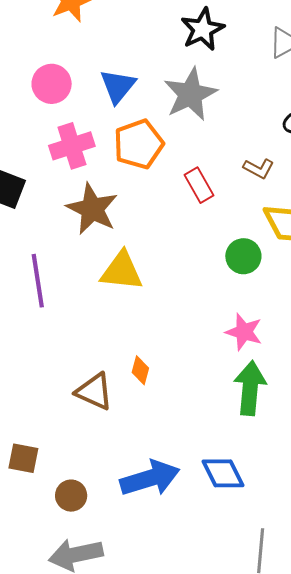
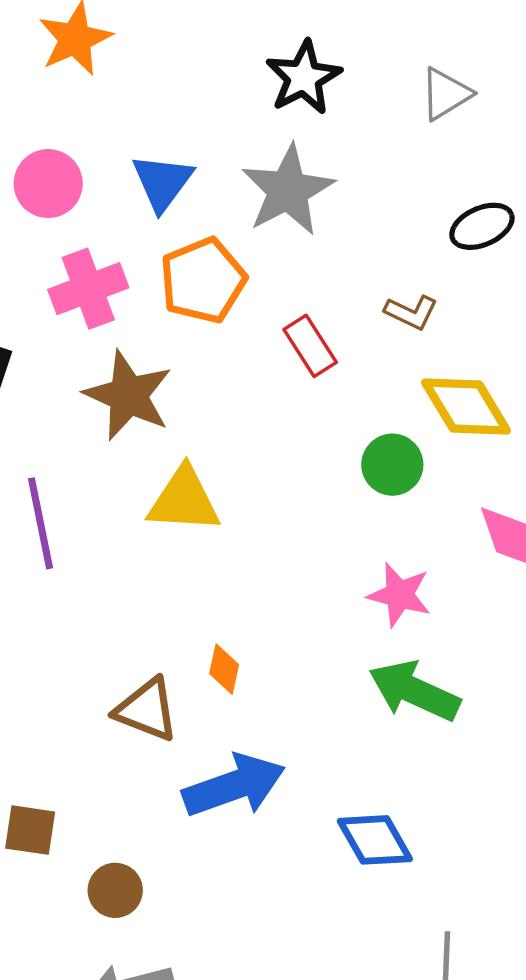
green arrow: (250, 388) -> (414, 691), turned -68
blue arrow: (150, 478) -> (234, 786), moved

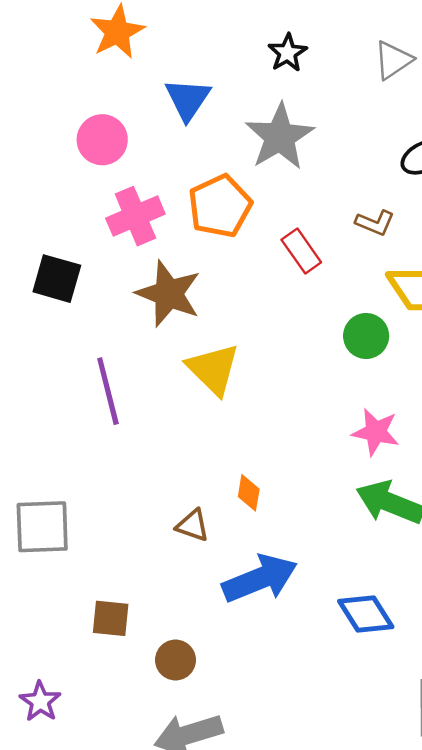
black star: (304, 78) -> (287, 53), size x0.7
blue triangle: (162, 182) -> (188, 99), moved
yellow triangle: (184, 500) -> (213, 369), turned 44
brown triangle: (147, 710) -> (193, 525), size x0.7

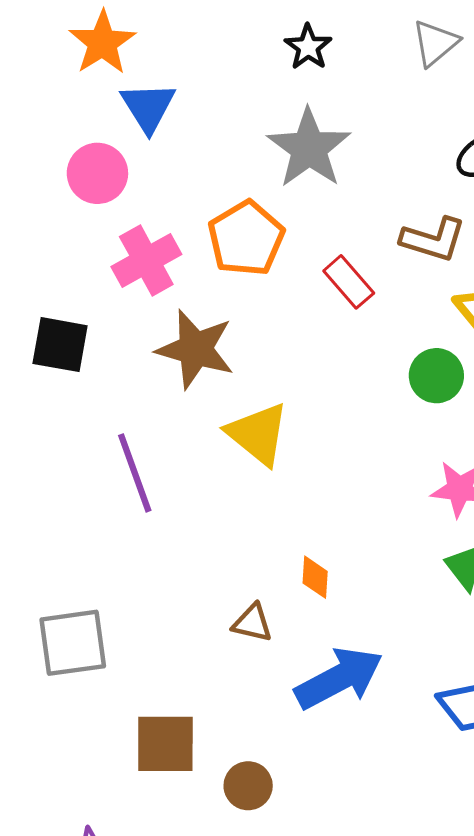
blue triangle: (188, 99) -> (148, 107), moved
brown L-shape: (375, 223) -> (433, 239), size x1.4
brown square: (111, 618) -> (165, 744), size x1.4

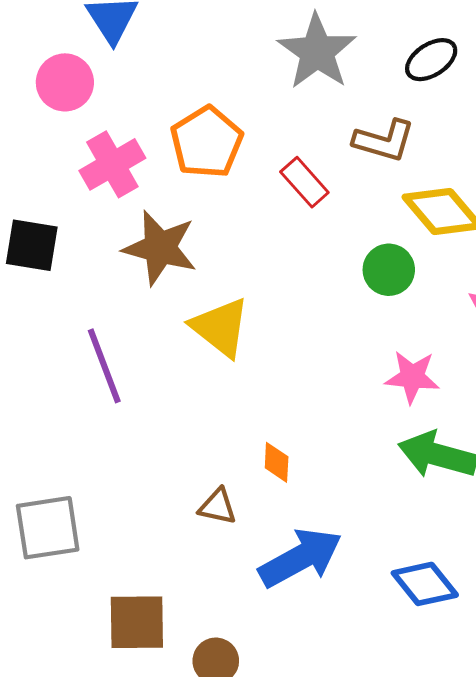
gray star: (309, 148) -> (317, 52), moved

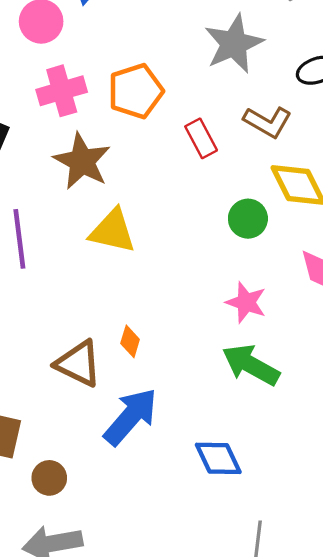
yellow triangle: (220, 327) -> (113, 231), turned -39
brown triangle: (218, 506) -> (78, 364), size x1.6
blue arrow: (300, 558) -> (131, 417), turned -34

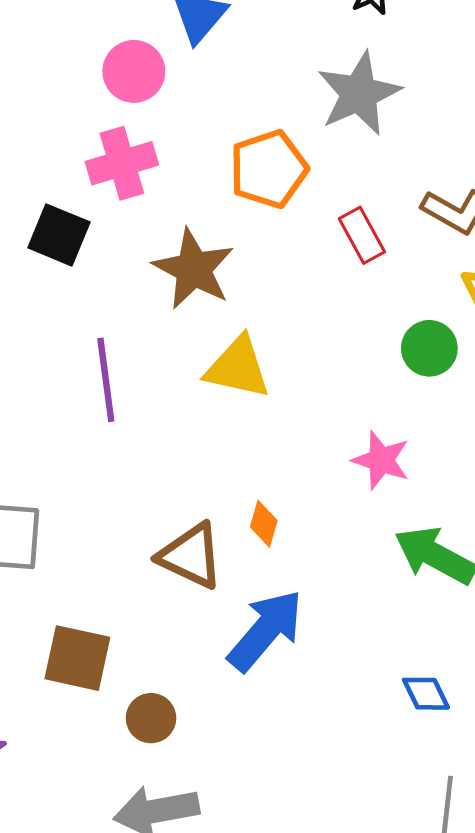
gray star: (234, 44) -> (359, 94), moved
pink cross: (62, 91) -> (122, 163), moved
pink star: (246, 302) -> (381, 460), moved
blue diamond: (218, 458) -> (426, 694), moved, size x0.7

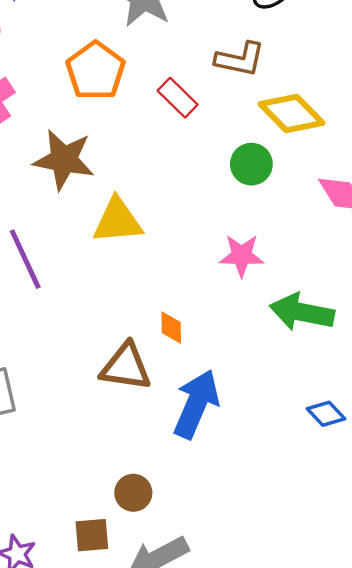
brown square: (77, 658) -> (92, 535), moved, size x0.7

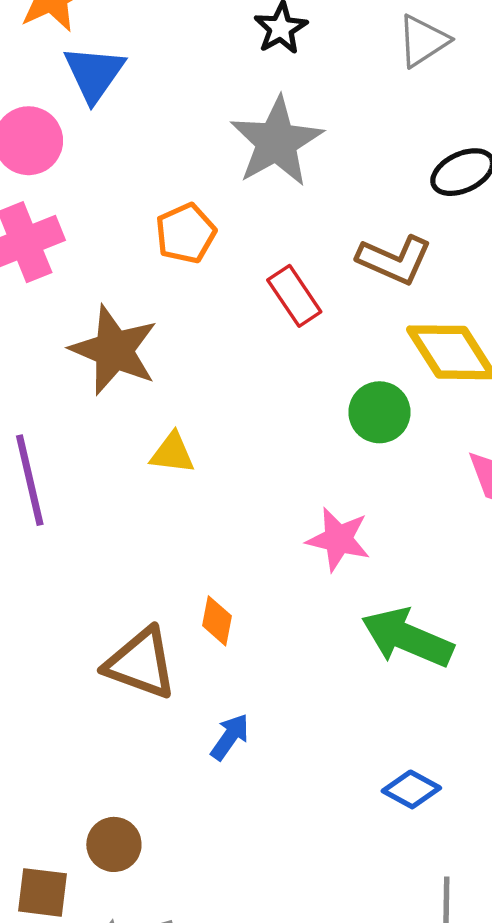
orange pentagon: (96, 71) -> (186, 233), size x0.7
yellow triangle: (118, 221) -> (172, 453), size x0.6
blue arrow: (196, 404) -> (230, 737), size x0.5
blue diamond: (326, 414) -> (411, 789), turned -30

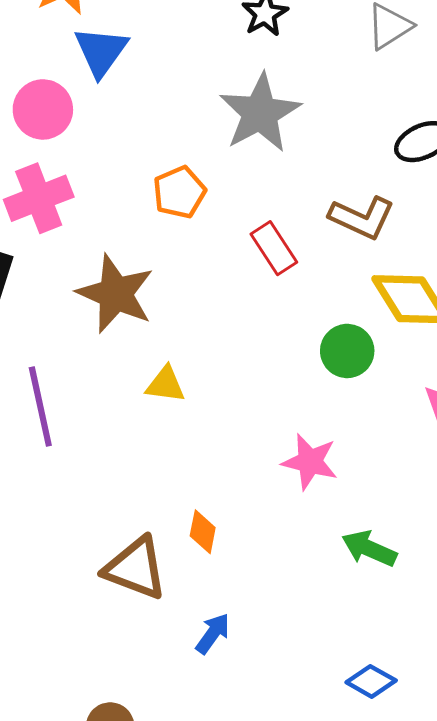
green arrow: (407, 638) -> (369, 549), size x0.7

